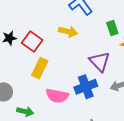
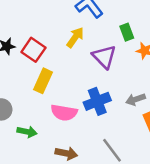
yellow arrow: (68, 32) -> (75, 37), turned -66
purple triangle: (100, 62) -> (104, 57), moved

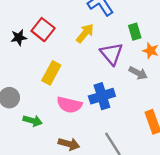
red square: (33, 50) -> (43, 30), moved
gray arrow: (136, 99) -> (138, 73), moved, turned -138

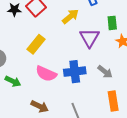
gray arrow: (138, 73) -> (105, 72), moved

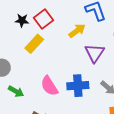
yellow rectangle: (36, 44) -> (34, 44), moved
pink semicircle: (46, 74) -> (49, 86), turned 30

